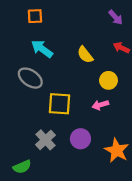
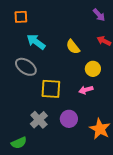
orange square: (35, 16) -> (21, 17), moved

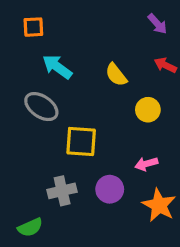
pink arrow: (86, 90) -> (146, 164), moved
gray cross: (39, 120) -> (62, 191), turned 30

